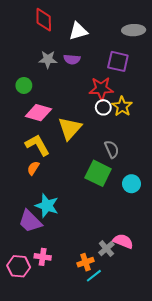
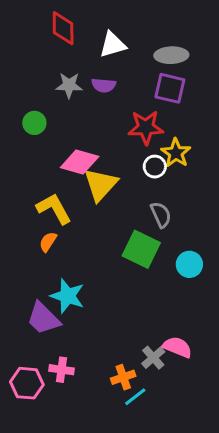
gray ellipse: (134, 30) -> (171, 55), moved
white circle: (103, 107) -> (155, 167), moved
pink diamond: (38, 113) -> (80, 162), moved

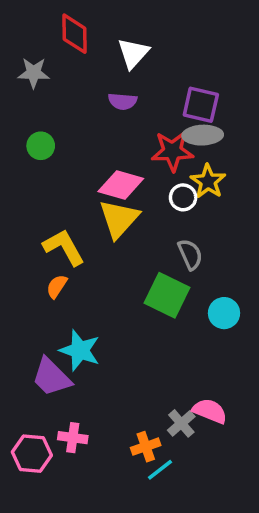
white triangle: (113, 45) -> (133, 53), turned -32
gray ellipse: (171, 55) -> (203, 135), moved
gray star: (69, 85) -> (34, 73), moved
pink diamond: (80, 162) -> (121, 185), moved

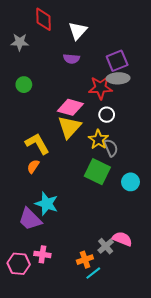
purple square: (201, 105) -> (117, 61), turned -35
yellow star: (208, 181) -> (98, 139), moved

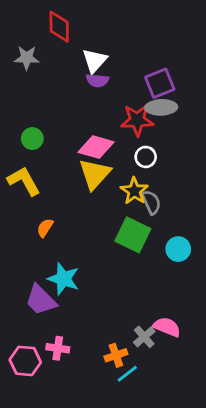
white triangle: (78, 31) -> (95, 61), moved
green circle: (24, 85) -> (32, 139), moved
yellow L-shape: (37, 144) -> (24, 181), moved

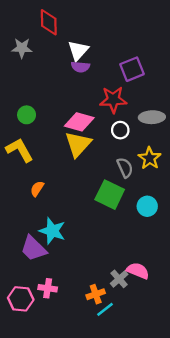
gray ellipse: (161, 107) -> (152, 117), moved
yellow star: (134, 191) -> (150, 158), moved

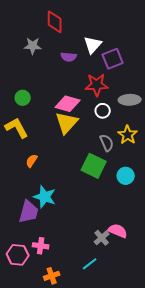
red diamond: (49, 22) -> (55, 22), moved
gray star: (22, 48) -> (33, 46), moved
white triangle: (78, 50) -> (93, 45), moved
purple trapezoid: (34, 248) -> (29, 212), turned -120
orange cross: (96, 294) -> (52, 276), moved

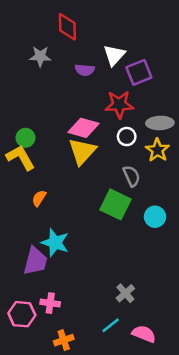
green circle: (23, 98) -> (25, 138), moved
yellow star: (128, 135) -> (157, 150), moved
pink semicircle: (118, 231) -> (144, 334), moved

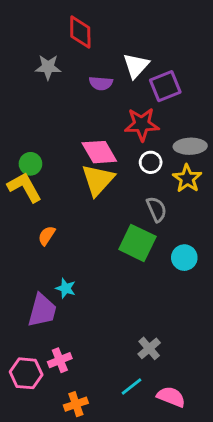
pink diamond: (83, 128) -> (99, 152), turned 44
cyan star: (55, 243) -> (66, 288), size x0.6
pink cross: (50, 303) -> (60, 360), turned -30

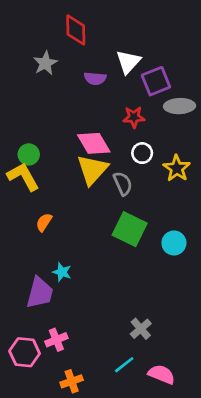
gray star: (48, 67) -> (45, 63), turned -30
red star: (142, 124) -> (134, 117), size x0.7
gray ellipse: (190, 146) -> (179, 106), moved
gray semicircle: (156, 209) -> (123, 183), moved

